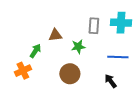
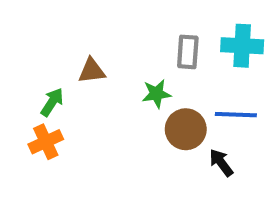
brown triangle: (55, 35) -> (92, 71), moved
green arrow: (35, 51) -> (52, 102), moved
brown circle: (70, 74) -> (186, 129), moved

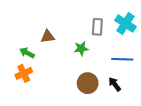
cyan cross: (242, 46) -> (126, 24), turned 30
green arrow: (52, 102) -> (27, 53), turned -96
brown circle: (186, 129) -> (88, 83), moved

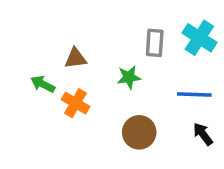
orange cross: (24, 73) -> (76, 103), moved, turned -35
black arrow: (115, 84) -> (203, 134), moved

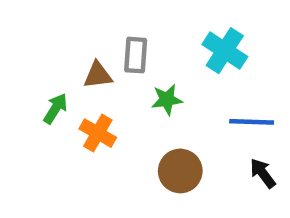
cyan cross: (199, 38) -> (225, 51), moved
gray rectangle: (155, 43) -> (136, 55), moved
green arrow: (43, 84) -> (55, 109), turned 95

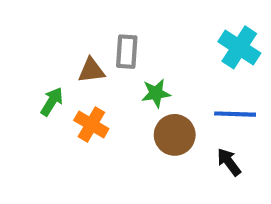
cyan cross: (225, 51) -> (239, 47), moved
brown circle: (180, 171) -> (175, 135), moved
black arrow: (263, 173) -> (229, 162), moved

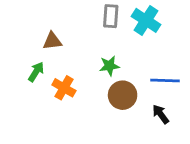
cyan cross: (239, 47) -> (146, 20), moved
gray rectangle: (127, 52) -> (111, 16), moved
brown triangle: (91, 70) -> (52, 41), moved

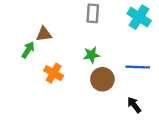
cyan cross: (146, 20) -> (139, 17), moved
green arrow: (36, 72) -> (28, 50), moved
black arrow: (161, 114) -> (134, 105), moved

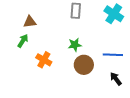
brown triangle: (44, 34) -> (30, 22), moved
black arrow: (134, 105) -> (116, 79), moved

